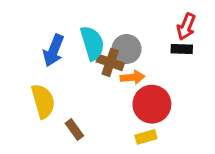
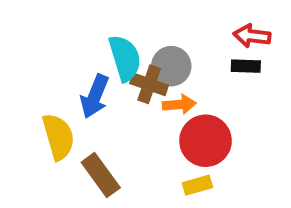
red arrow: (186, 27) -> (252, 36), turned 75
blue arrow: (54, 50) -> (95, 96), moved
brown rectangle: (74, 130) -> (101, 175), size x1.5

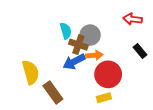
cyan semicircle: (125, 58) -> (66, 31), size x0.7
black rectangle: (246, 66) -> (140, 51), moved, turned 48
blue arrow: (95, 96) -> (74, 62), moved, turned 40

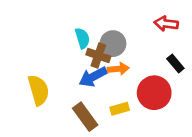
red circle: (108, 74) -> (154, 93), moved
brown rectangle: (53, 92) -> (85, 117), moved
yellow rectangle: (104, 98) -> (120, 109), moved

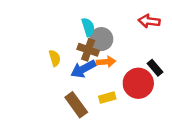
cyan semicircle: (82, 38) -> (88, 27), moved
black rectangle: (175, 63) -> (155, 68), moved
yellow semicircle: (39, 90) -> (55, 58), moved, size x0.6

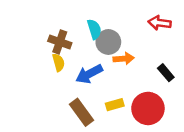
brown cross: (88, 50) -> (60, 42), moved
orange arrow: (106, 62) -> (124, 59), moved
red circle: (138, 83) -> (148, 108), moved

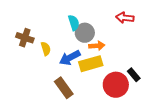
brown cross: (60, 42) -> (25, 38), moved
black rectangle: (166, 73) -> (134, 75), moved
yellow rectangle: (115, 105) -> (91, 64), moved, size x1.6

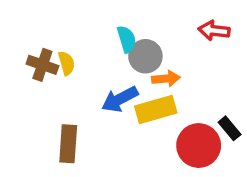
yellow semicircle: (46, 49) -> (66, 63), moved
brown rectangle: (64, 88) -> (68, 144), moved, turned 40

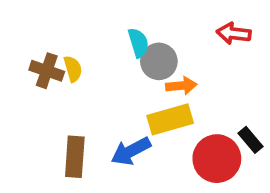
blue arrow: (120, 99) -> (131, 151), moved

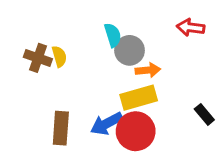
red circle: (217, 159) -> (136, 131), moved

